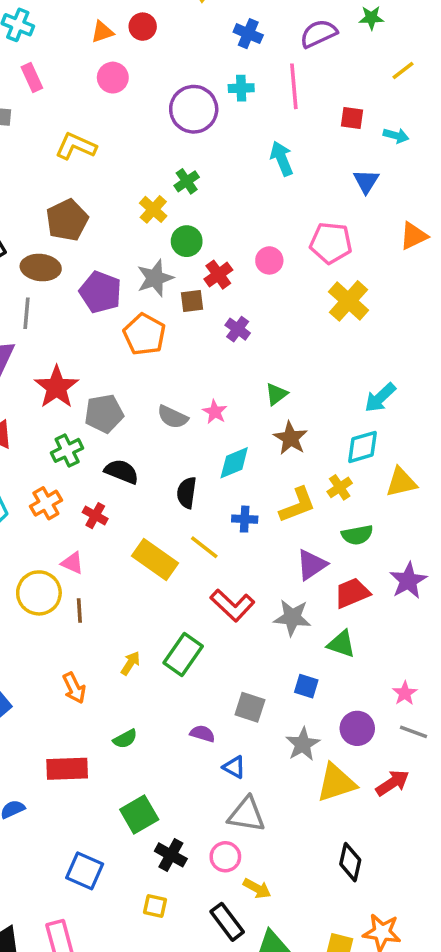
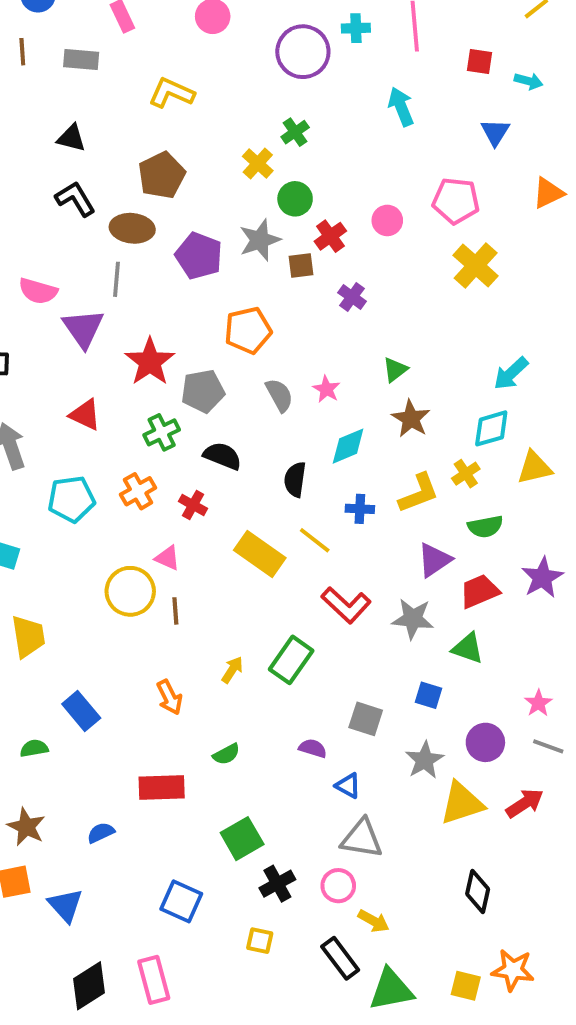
orange pentagon: (144, 334) -> (248, 330), moved, turned 30
gray semicircle: (173, 417) -> (279, 395), turned -144
black cross: (171, 855) -> (277, 884), turned 32

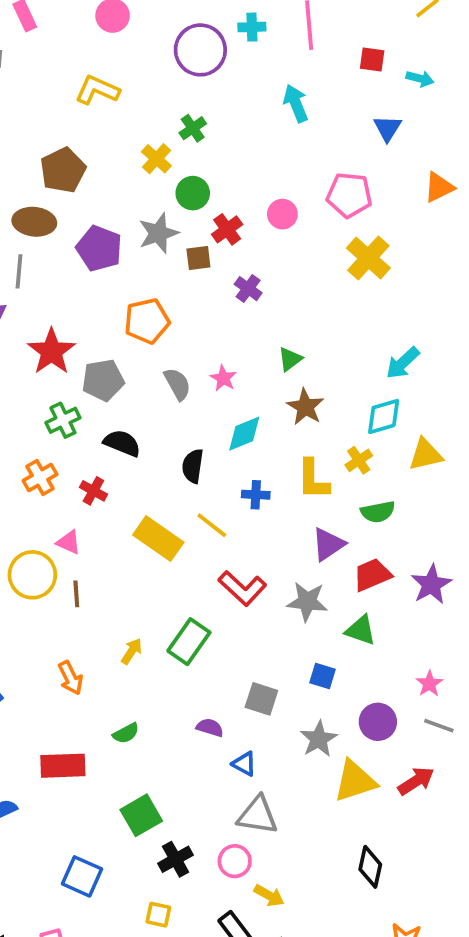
yellow L-shape: (171, 93) -> (97, 90), moved
yellow L-shape: (419, 493) -> (313, 479), turned 111
purple star: (542, 578) -> (431, 584), moved

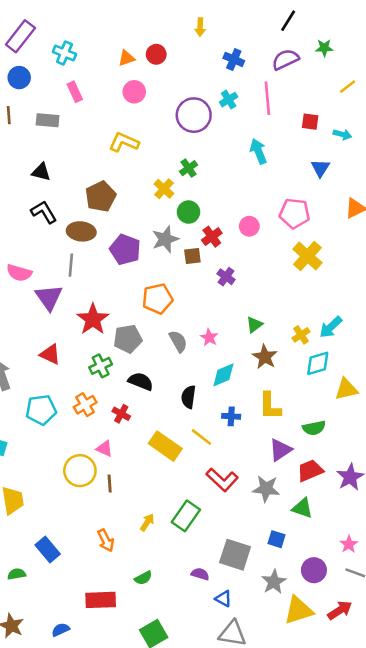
cyan cross: (252, 27) -> (229, 100), turned -30
yellow cross: (359, 460) -> (301, 335), moved
gray square: (261, 699) -> (235, 555), size x1.4

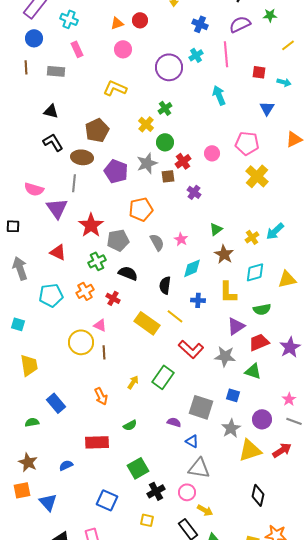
cyan diamond: (318, 363) -> (255, 272), moved

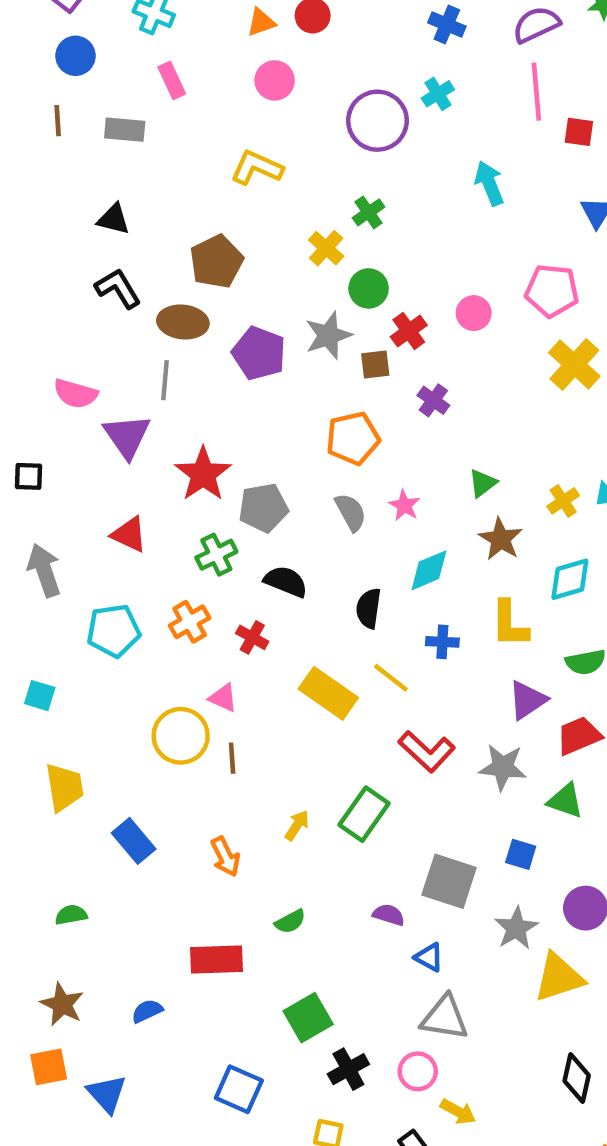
pink line: (226, 54) -> (536, 92), moved
orange pentagon: (141, 209) -> (353, 438), moved
blue rectangle: (56, 403) -> (134, 841), moved

